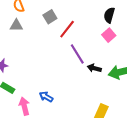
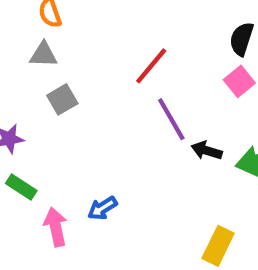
gray square: (50, 17) -> (62, 99), moved
blue arrow: (46, 97) -> (102, 208), turned -64

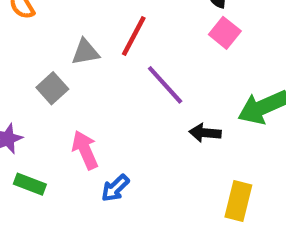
gray triangle: (43, 55) -> (85, 52), moved
black arrow: (207, 151) -> (205, 133), moved
pink arrow: (56, 227) -> (85, 150), moved

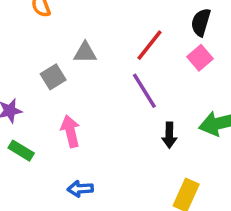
red line: (134, 36) -> (150, 45), moved
black arrow: (205, 133) -> (169, 135), turned -105
blue arrow: (115, 188) -> (80, 189), moved, turned 30

